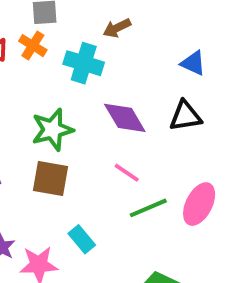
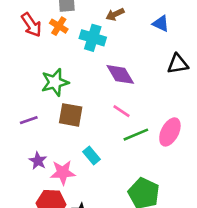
blue triangle: (193, 63) -> (161, 23), moved
black triangle: (185, 116) -> (178, 64), moved
green star: (52, 130) -> (55, 82), moved

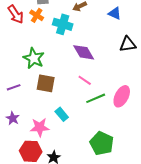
green star: (55, 82) -> (34, 58), turned -30
purple star: (38, 161) -> (13, 118), moved

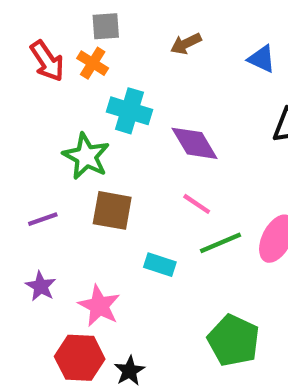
cyan cross: (63, 24) -> (130, 111), moved
cyan rectangle: (62, 114) -> (160, 265), moved, turned -32
pink star: (40, 127) -> (99, 306), turned 30

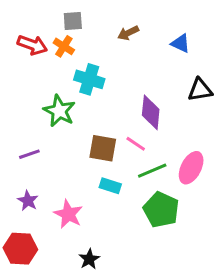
red arrow: (47, 61) -> (32, 45), turned -36
purple diamond: (194, 143) -> (151, 112), moved, turned 36
brown square: (112, 210) -> (103, 148), moved
green pentagon: (233, 340) -> (161, 210), moved
red hexagon: (80, 358) -> (20, 249), moved

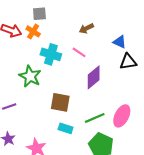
brown arrow: (128, 33) -> (86, 28), moved
blue triangle: (181, 43) -> (120, 42), moved
purple diamond: (151, 112) -> (94, 77), turned 45
pink line: (136, 144) -> (79, 52), moved

